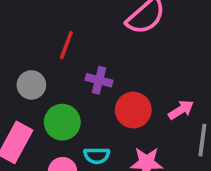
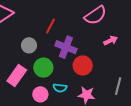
purple cross: (99, 80) -> (66, 47), size x1.5
pink arrow: (181, 110) -> (111, 40), moved

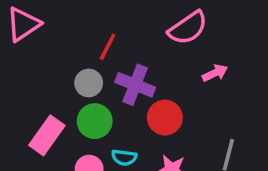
gray circle: (29, 45) -> (89, 83), moved

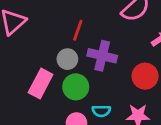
red circle: (165, 118) -> (145, 76), moved
pink rectangle: (47, 135) -> (41, 84), moved

